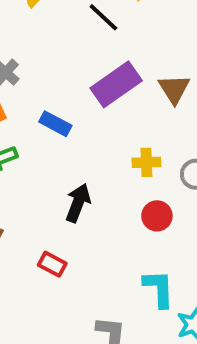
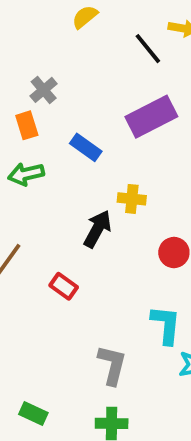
yellow cross: (146, 162) -> (132, 199), moved

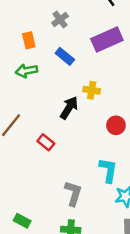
gray cross: (44, 90) -> (60, 19), moved

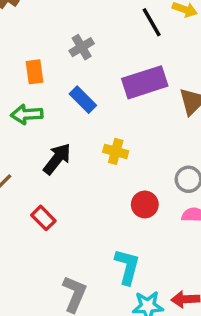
black arrow: (69, 108) -> (57, 159), moved

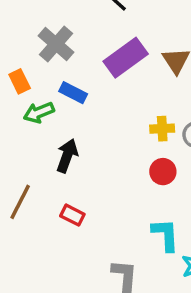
gray cross: (82, 47) -> (56, 44), size x1.5
green arrow: (27, 114) -> (39, 112), moved
yellow cross: (116, 151) -> (162, 129), moved

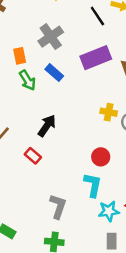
green arrow: (39, 112) -> (27, 80), turned -114
black arrow: (67, 156) -> (47, 126), moved
red circle: (163, 172) -> (101, 157), moved

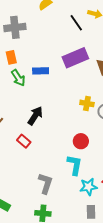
gray cross: (51, 37) -> (15, 27), moved, turned 30
blue rectangle: (54, 73) -> (41, 71), turned -42

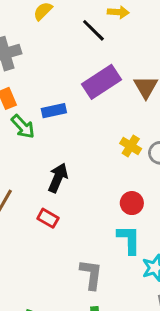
yellow cross: (87, 103) -> (131, 146), turned 32

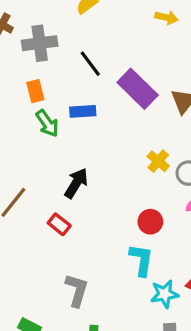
black line: (93, 30) -> (90, 64), moved
purple rectangle: (101, 82) -> (138, 89), turned 69
gray L-shape: (91, 274) -> (77, 290), moved

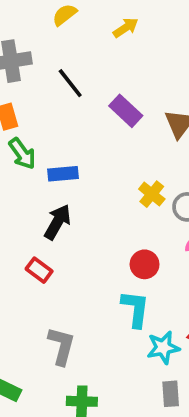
yellow arrow: (167, 18) -> (126, 28), moved, turned -45
purple rectangle: (138, 89) -> (126, 111), size x0.7
blue rectangle: (83, 111) -> (63, 174), moved

